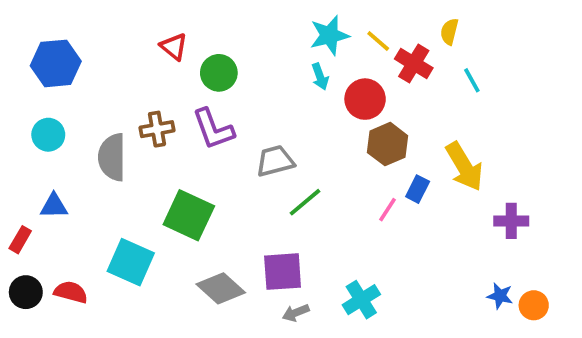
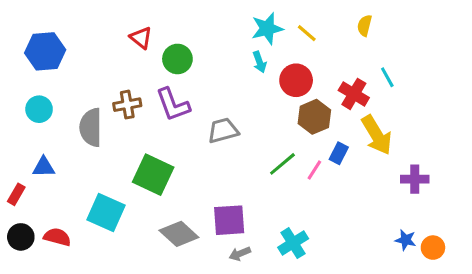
red cross: (414, 63) -> (354, 94), moved
cyan line: (472, 80) -> (387, 77), moved
green line: (305, 202) -> (282, 164), moved

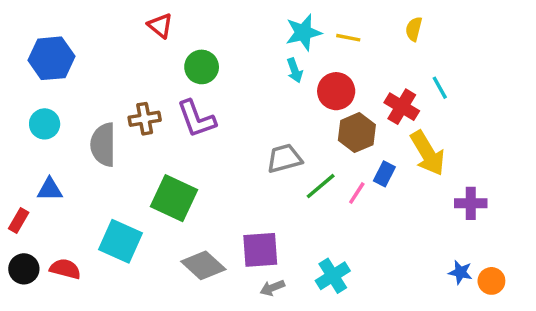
yellow line: (307, 33) -> (348, 38), turned -30
red triangle: (141, 38) -> (160, 26), moved
gray trapezoid: (223, 130) -> (284, 158), moved

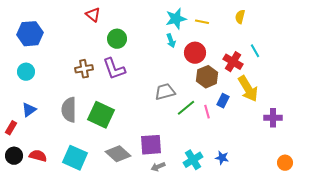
gray semicircle: (103, 145) -> (69, 110), moved
blue triangle: (50, 189) -> (29, 110), turned -35
pink line: (357, 193) -> (207, 112), turned -48
cyan square: (120, 241) -> (75, 158), moved
blue star: (460, 272) -> (222, 158), moved

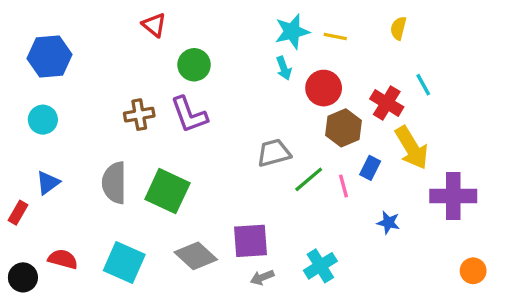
purple cross: (273, 118) -> (453, 196), size x1.5
black circle: (14, 156) -> (23, 277), moved
blue star: (222, 158) -> (388, 223), moved

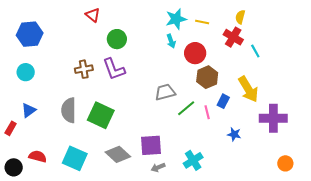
red cross: (387, 103) -> (233, 37), moved

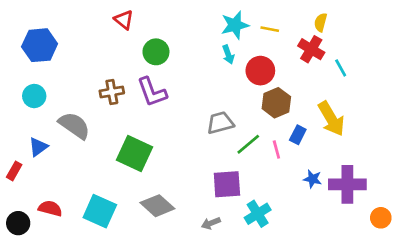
gray semicircle: (69, 110) -> (74, 125), moved, turned 125
purple cross: (273, 118) -> (347, 184), moved
purple square: (151, 145) -> (227, 184), moved

